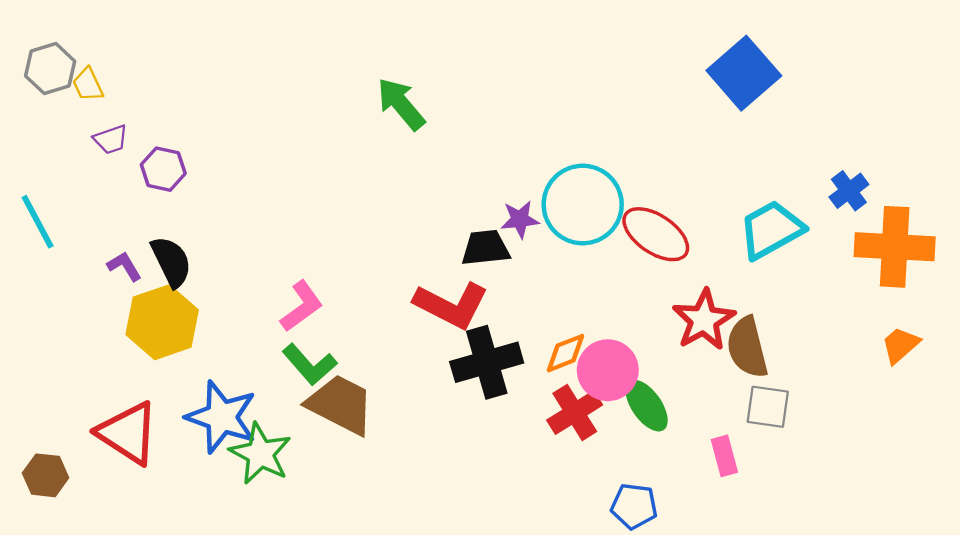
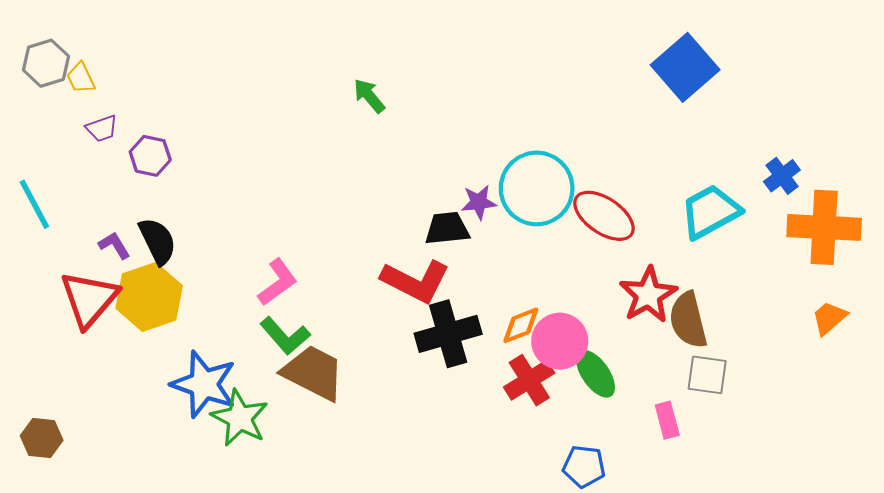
green arrow: (401, 104) -> (369, 96), size x0.7
red triangle: (128, 433) -> (89, 299), moved, turned 38

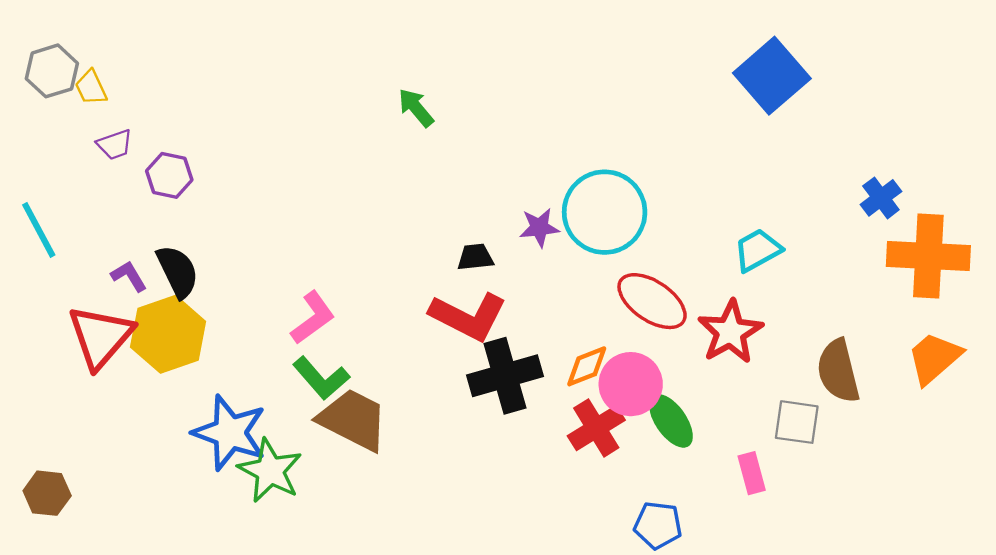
cyan trapezoid: (710, 212) -> (758, 250), moved, size x0.7
red ellipse: (604, 216) -> (652, 301), moved
black trapezoid: (447, 228) -> (475, 257), moved, size x0.7
orange trapezoid: (829, 318) -> (934, 358), size x1.4
brown semicircle: (688, 320) -> (838, 371), moved

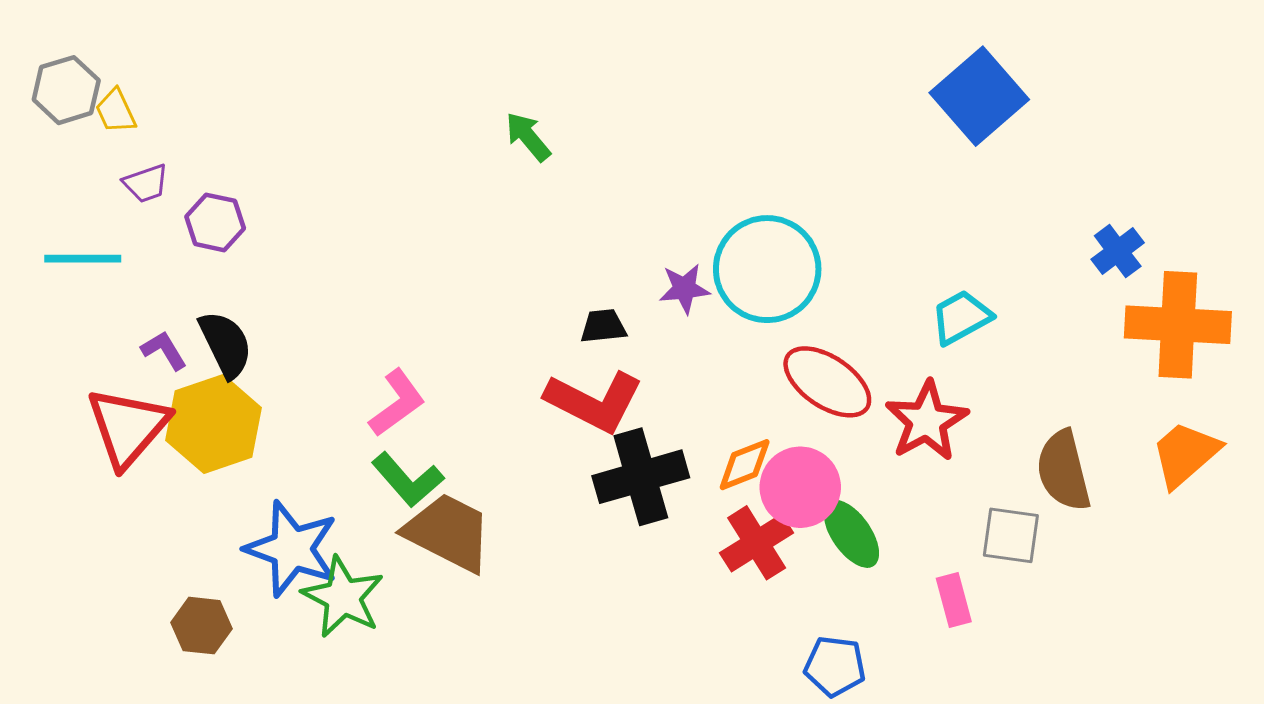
cyan line: (39, 230) -> (83, 259), moved, turned -62
brown hexagon: (47, 493) -> (202, 626), moved

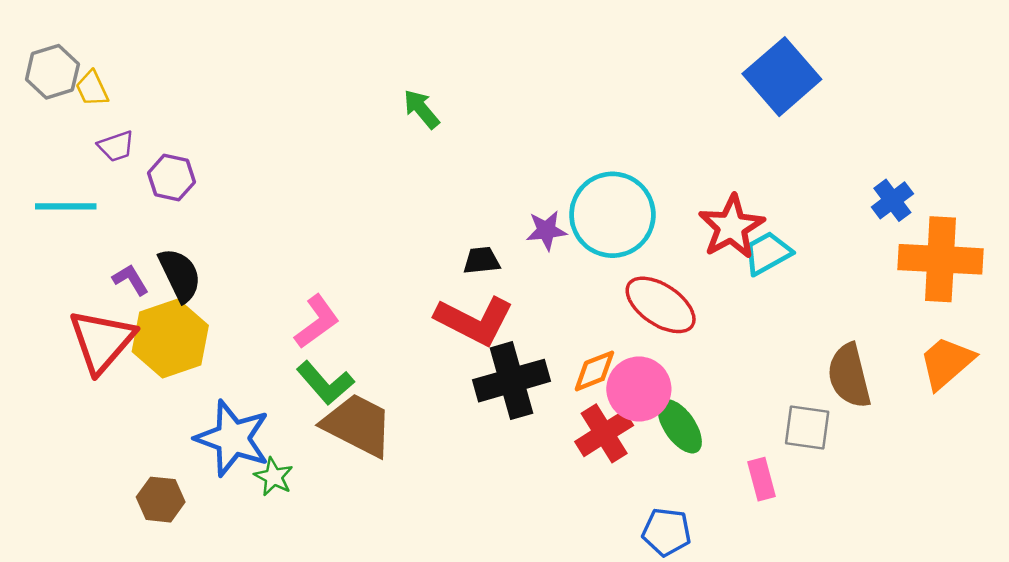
red star: (927, 421) -> (731, 227), moved
green star: (343, 597) -> (274, 477), size x0.6

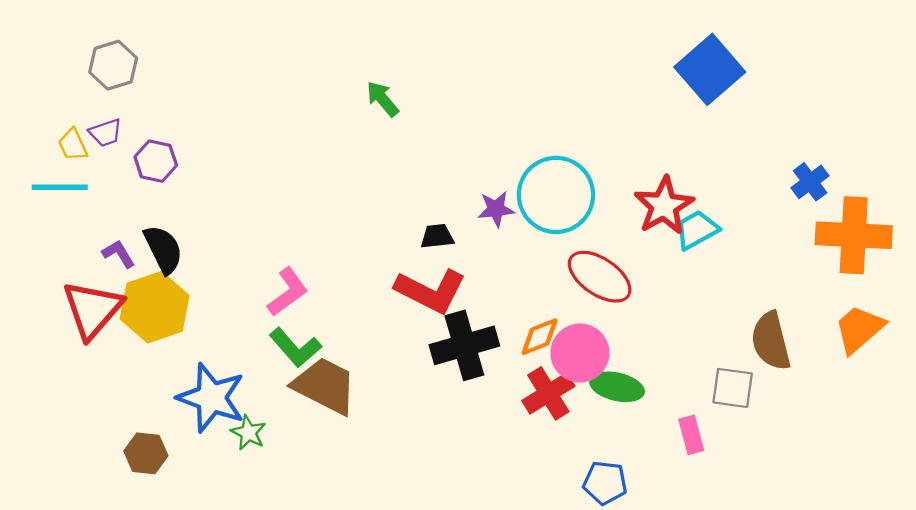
gray hexagon: (52, 72) -> (113, 65), moved
yellow trapezoid: (92, 89) -> (73, 145), moved
green ellipse: (680, 426) -> (617, 387), turned -42

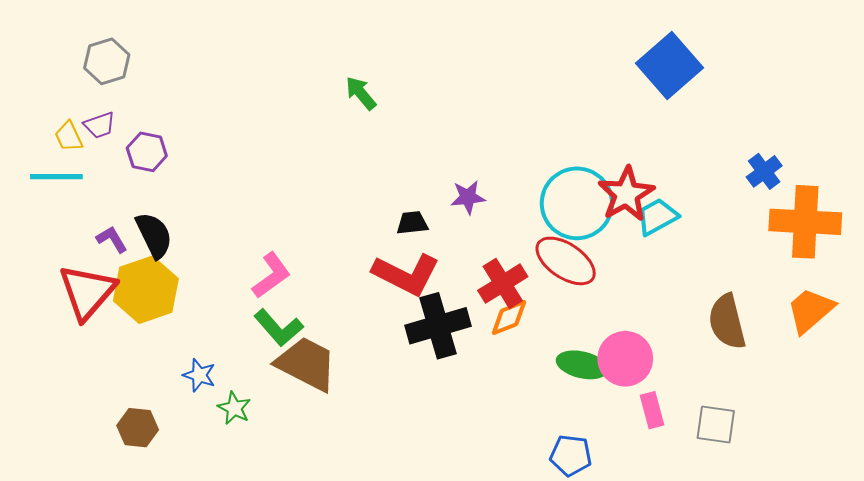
cyan circle: (556, 195) -> (577, 203), moved
pink circle: (580, 353) -> (625, 359), moved
gray square: (733, 388) -> (716, 425), moved
red cross: (548, 393) -> (503, 284), moved
blue star: (211, 398) -> (199, 375), size x0.5

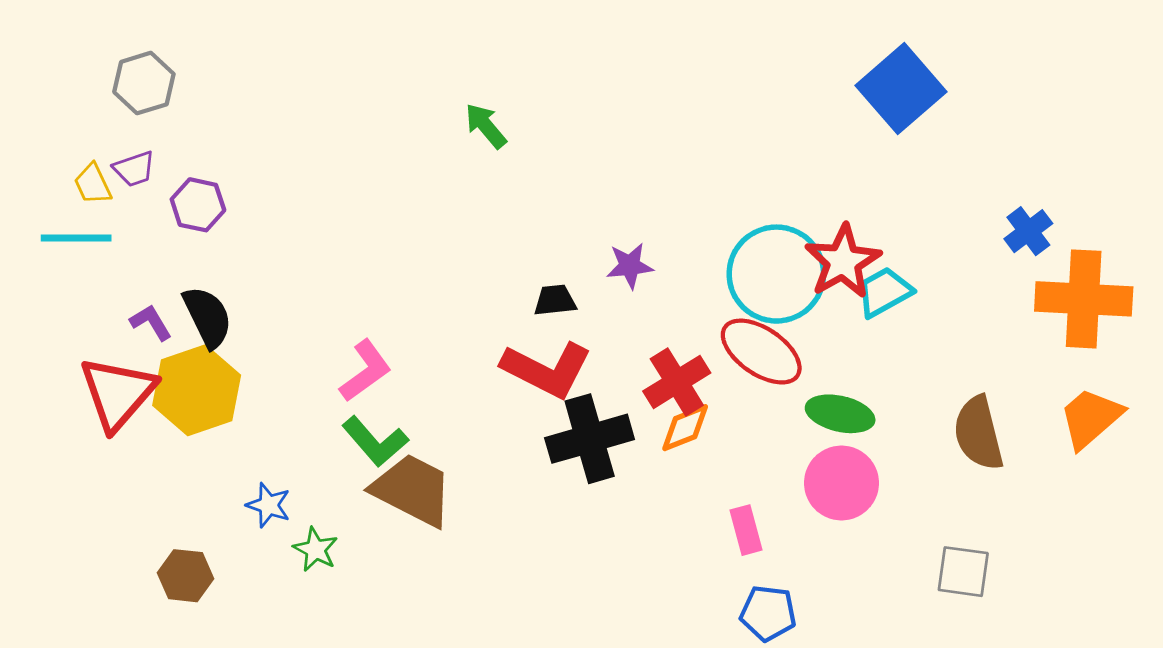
green ellipse: (582, 365) -> (840, 414), moved
pink rectangle: (652, 410) -> (746, 530), moved

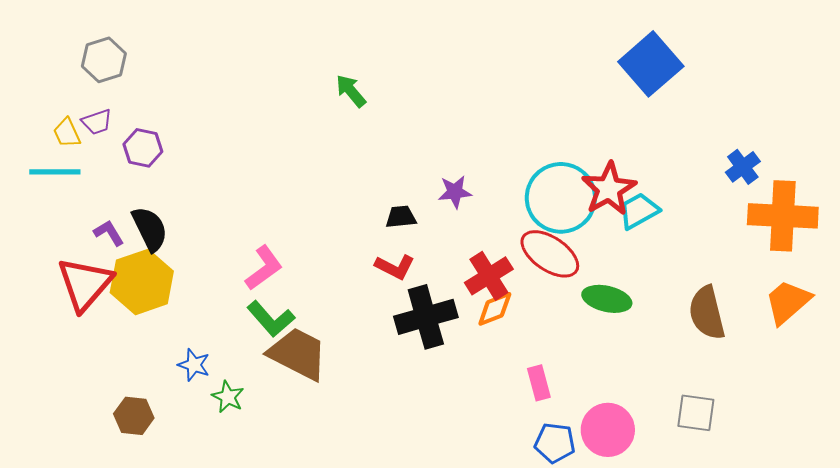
red L-shape: (547, 370) -> (395, 267), size x0.6
pink circle: (841, 483) -> (608, 430), moved

